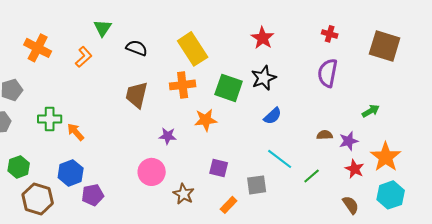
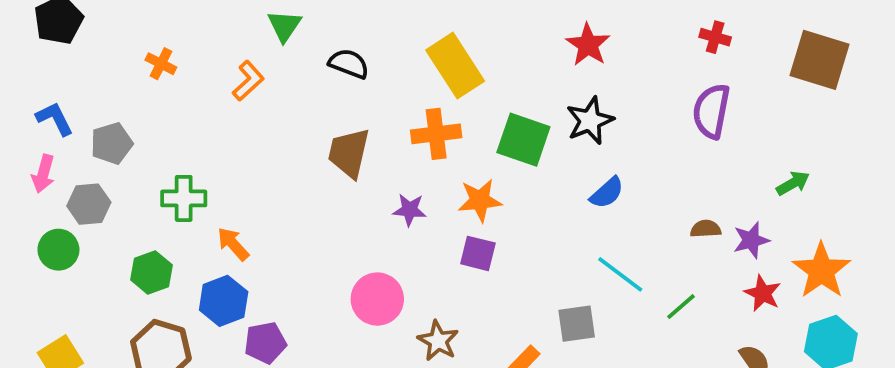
orange cross: (38, 48) -> (161, 64), size x0.6
orange arrow: (76, 132) -> (233, 244), moved
purple star: (168, 136) -> (410, 210), moved
green hexagon: (19, 167) -> (151, 272), moved
purple square: (219, 168) -> (478, 253), moved

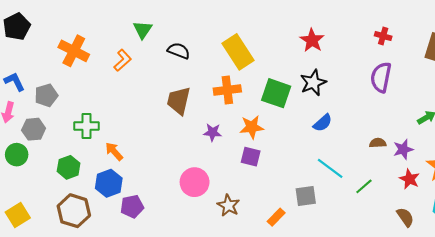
orange cross: (161, 64) -> (74, 51), size x1.8

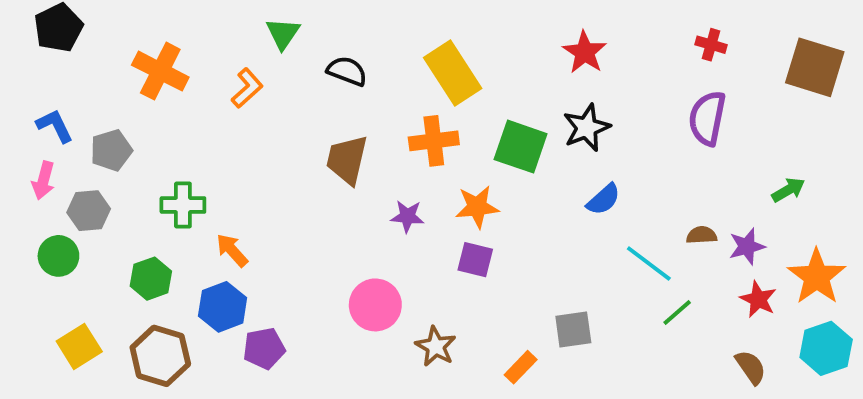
cyan line: (330, 168) -> (649, 263), moved
yellow square: (18, 215) -> (79, 346), moved

